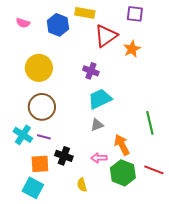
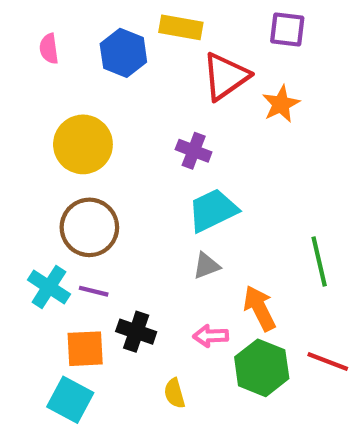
pink semicircle: (23, 23) -> (49, 49), turned 64

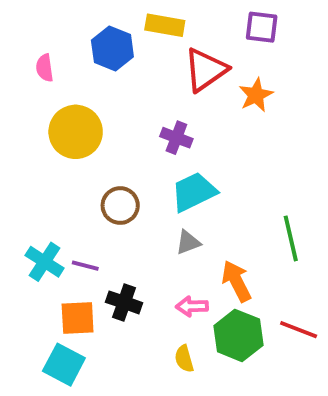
pink semicircle: (49, 49) -> (45, 68), moved
brown circle: (89, 227) -> (120, 206), moved, size x0.7
yellow semicircle: (174, 393) -> (184, 359), moved

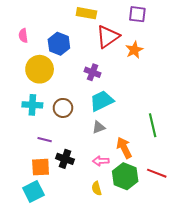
blue hexagon: (112, 48) -> (59, 44), moved
cyan cross: (45, 262) -> (32, 105), moved, turned -30
cyan square: (64, 365) -> (33, 192), turned 35

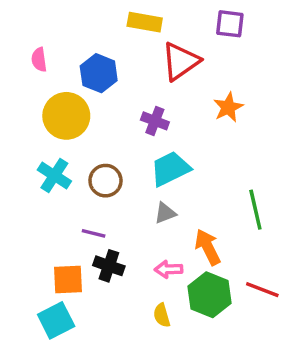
orange star: (134, 50) -> (228, 107), moved
cyan cross: (32, 105) -> (54, 175), turned 30
purple line: (45, 140) -> (94, 233), moved

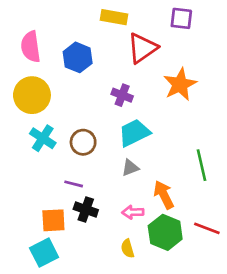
pink semicircle: (39, 60) -> (31, 47), size x1.6
orange star: (228, 107) -> (180, 84), size x1.4
yellow circle: (66, 116) -> (32, 95), moved

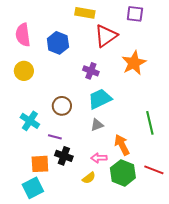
yellow circle: (32, 95) -> (24, 71), size x0.7
cyan cross: (43, 138) -> (30, 121), moved
yellow semicircle: (127, 249) -> (89, 178), moved, turned -112

